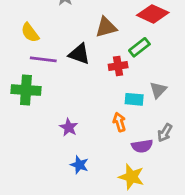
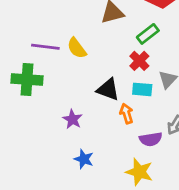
yellow semicircle: (30, 33) -> (77, 48), moved
black triangle: (79, 54) -> (108, 89), moved
red cross: (118, 66) -> (139, 61), moved, turned -36

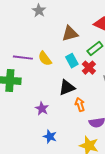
black triangle: (108, 89) -> (67, 88), turned -42
cyan rectangle: (142, 89) -> (72, 61), moved, turned 56

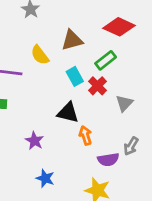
yellow semicircle: (45, 59) -> (40, 55), moved
black triangle: (67, 88) -> (68, 113), turned 36

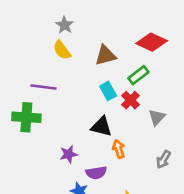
yellow semicircle: (40, 55) -> (62, 50), moved
purple star: (34, 141) -> (69, 154), turned 30
purple semicircle: (108, 160) -> (96, 173), moved

